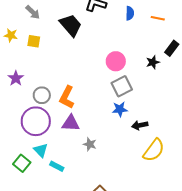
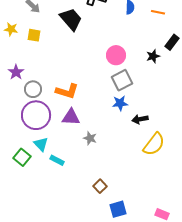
gray circle: (42, 95) -> (33, 89), moved
orange L-shape: (67, 97) -> (67, 91), turned -100

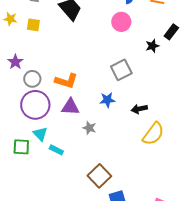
pink circle: (116, 55) -> (121, 22), moved
blue star: (120, 103) -> (107, 100), moved
green square: (22, 157) -> (21, 147), turned -36
brown square: (100, 186) -> (99, 176), size x1.6

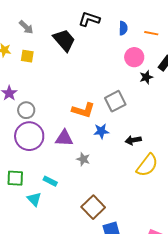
pink circle: (121, 22) -> (134, 57), moved
orange L-shape: (66, 81) -> (83, 110), moved
cyan triangle: (40, 134) -> (34, 199), moved

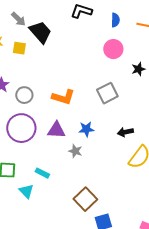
black trapezoid: (64, 40) -> (40, 32), moved
pink circle: (134, 57) -> (113, 49), moved
gray circle: (26, 110) -> (24, 95), moved
orange L-shape: (83, 110) -> (63, 97), moved
blue star: (101, 131) -> (86, 129), moved

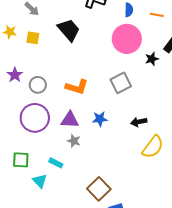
black trapezoid: (40, 32) -> (69, 30), moved
pink circle: (113, 49) -> (127, 39), size x1.5
gray star: (75, 151) -> (74, 141), moved

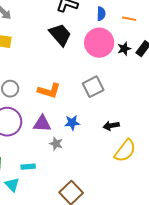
black trapezoid: (69, 30) -> (60, 35), moved
black star: (152, 59) -> (124, 49), moved
gray star: (74, 141) -> (56, 144), moved
cyan rectangle: (56, 163) -> (28, 167), turned -32

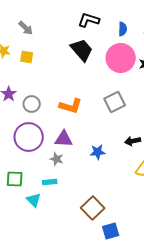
blue star: (72, 123) -> (98, 152), moved
gray star: (56, 144) -> (57, 159), moved

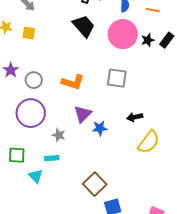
gray square: (115, 102) -> (117, 78), turned 35
purple triangle: (64, 139) -> (83, 114), moved, turned -48

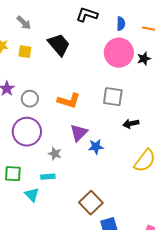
black trapezoid: (84, 26) -> (59, 45), moved
black arrow: (135, 117) -> (131, 124), moved

